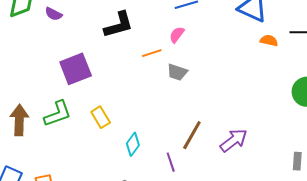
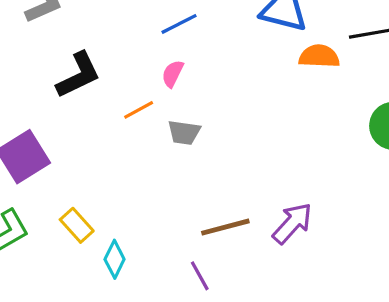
orange semicircle: (269, 41) -> (319, 56), size x1.4
brown line: (192, 135) -> (225, 227), turned 56
cyan diamond: (133, 144) -> (115, 259), moved

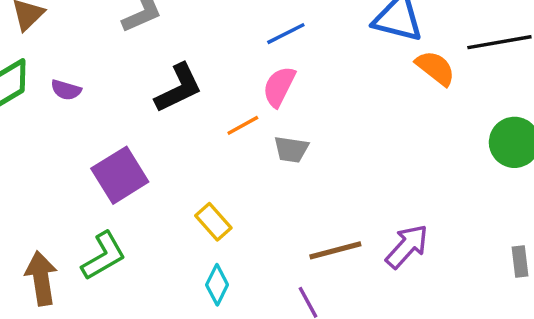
orange semicircle: (319, 56) -> (435, 68), turned 36
pink semicircle: (173, 74) -> (279, 87), size x1.4
yellow rectangle: (77, 225) -> (213, 222), moved

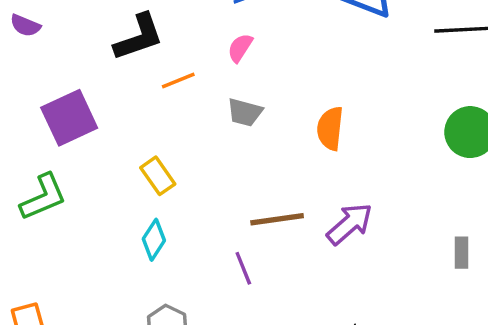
orange semicircle: (435, 68) -> (330, 128), moved, turned -129
pink semicircle: (279, 87) -> (240, 48), size x0.7
orange line: (243, 125) -> (178, 80), moved

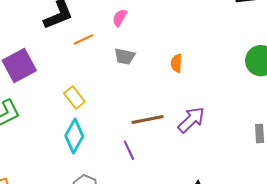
orange semicircle: (330, 128) -> (176, 63), size x0.7
cyan diamond: (154, 240) -> (74, 136), size x1.4

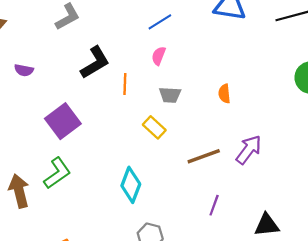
orange line: (84, 39) -> (125, 84), turned -54
yellow rectangle: (74, 97) -> (154, 127), moved
purple line: (129, 150) -> (214, 205), moved, turned 54

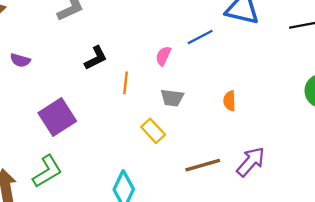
blue line: (160, 22) -> (200, 37), moved
black L-shape: (95, 63) -> (96, 58), size x0.7

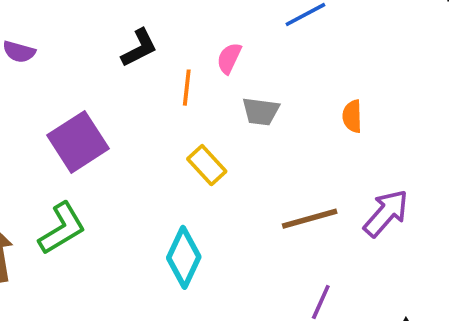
pink semicircle: (163, 56) -> (229, 58), moved
yellow rectangle: (153, 131) -> (207, 165), moved

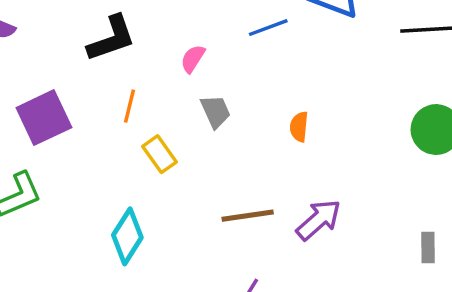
black L-shape: (139, 48) -> (111, 38), size x1.4
orange line: (187, 88) -> (130, 106), moved
gray trapezoid: (261, 111) -> (216, 111), turned -129

